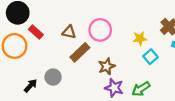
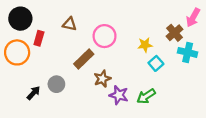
red rectangle: (36, 32) -> (39, 38), turned 64
brown triangle: (69, 32) -> (70, 24), moved
brown star: (107, 66) -> (102, 79), moved

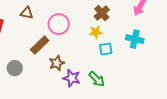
brown cross: (174, 33) -> (102, 13), moved
cyan square: (156, 63) -> (106, 49), turned 32
green arrow: (146, 96) -> (97, 79), turned -102

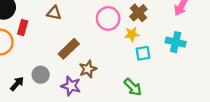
pink circle: (59, 24) -> (108, 18), moved
purple star: (72, 78) -> (71, 86), moved

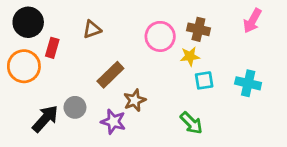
brown triangle: (54, 13) -> (92, 29), turned -32
brown cross: (138, 13) -> (198, 29), turned -36
cyan cross: (176, 42) -> (248, 83), moved
black arrow: (17, 84) -> (45, 119), size x1.5

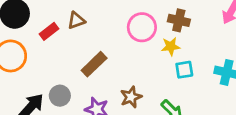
red rectangle: (52, 48) -> (49, 31), moved, turned 36
brown star: (135, 100) -> (131, 97), moved

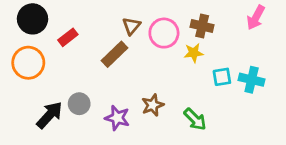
brown triangle: (76, 20) -> (131, 26), moved, turned -30
brown rectangle: (94, 64) -> (114, 54), moved
cyan square: (184, 70) -> (222, 77), moved

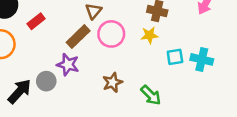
pink circle: (164, 33) -> (111, 34), moved
purple star: (117, 118) -> (68, 65), moved

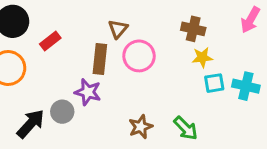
yellow star: (149, 35) -> (202, 57), moved
brown rectangle: (78, 37) -> (100, 59), turned -40
brown star: (113, 82) -> (141, 127), moved

